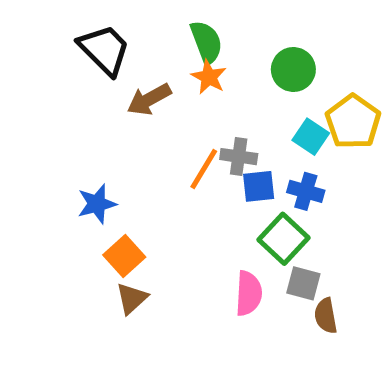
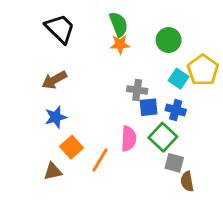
orange star: (209, 77) -> (120, 44), turned -30
brown arrow: (149, 99) -> (54, 80), moved
orange line: (204, 169) -> (100, 160), moved
pink semicircle: (249, 293) -> (129, 139), moved
brown triangle: (132, 298) -> (53, 171), moved, turned 30

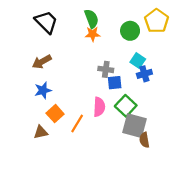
yellow pentagon: (203, 70) -> (157, 21), moved
blue cross: (176, 110) -> (144, 74), moved, turned -32
gray square: (174, 163) -> (134, 126), size x1.6

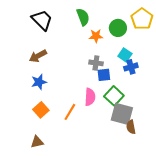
orange star: (93, 34) -> (96, 36), moved
orange square: (55, 114) -> (41, 110), moved
brown triangle: (41, 132) -> (37, 142), moved

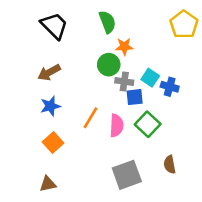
green circle: (118, 28) -> (109, 65), moved
cyan square: (125, 55) -> (150, 78), moved
blue cross: (131, 67) -> (170, 87), turned 32
orange line: (70, 112) -> (91, 118), moved
gray square: (122, 114) -> (127, 175), moved, turned -35

